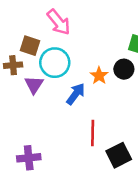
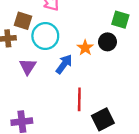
purple triangle: (34, 85) -> (28, 67), moved

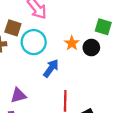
orange star: (85, 48) -> (72, 43), moved
purple triangle: (28, 67) -> (18, 95), moved, turned 42

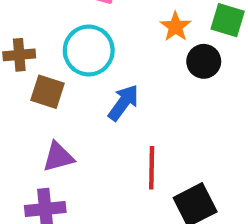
brown square: (13, 28) -> (47, 92), moved
orange star: (72, 43) -> (176, 27), moved

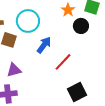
red line: (152, 168) -> (63, 62), moved, turned 42

